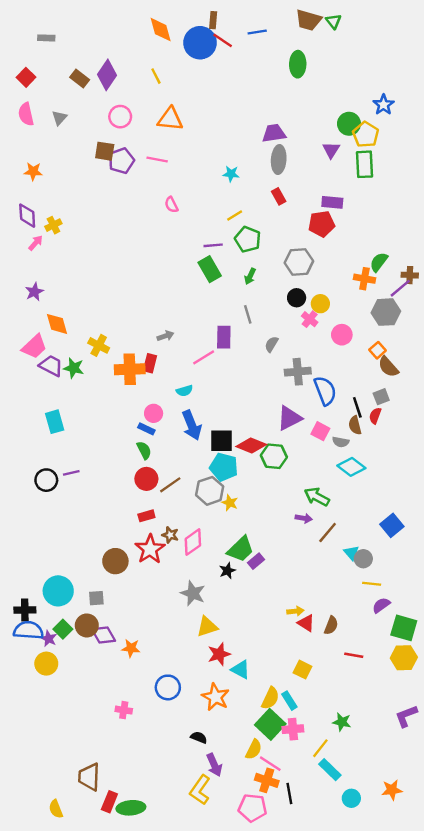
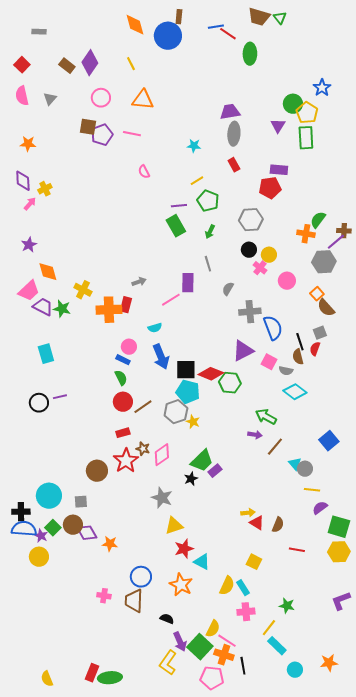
red line: (223, 40) -> (228, 34), moved
green square: (270, 724) -> (200, 647), moved
brown trapezoid: (89, 777) -> (134, 601), moved

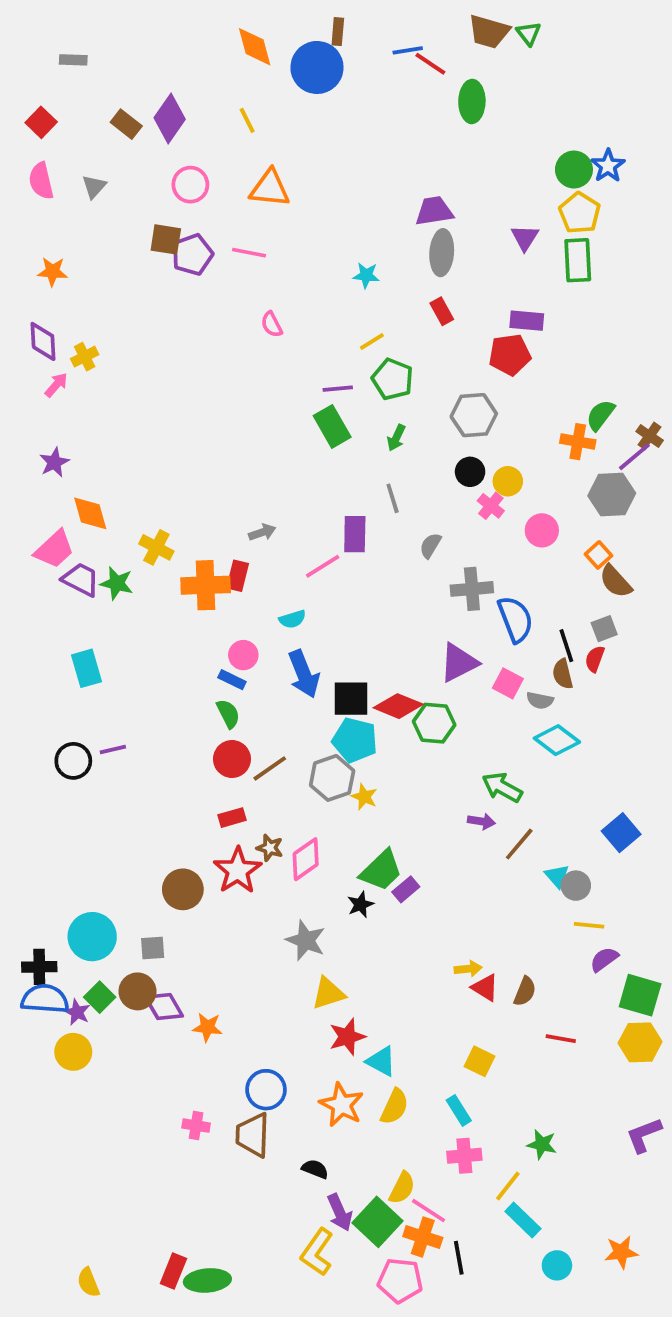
green circle: (293, 104) -> (574, 170), moved
brown cross: (344, 231) -> (650, 436), turned 32
yellow semicircle: (227, 586) -> (394, 1107), moved

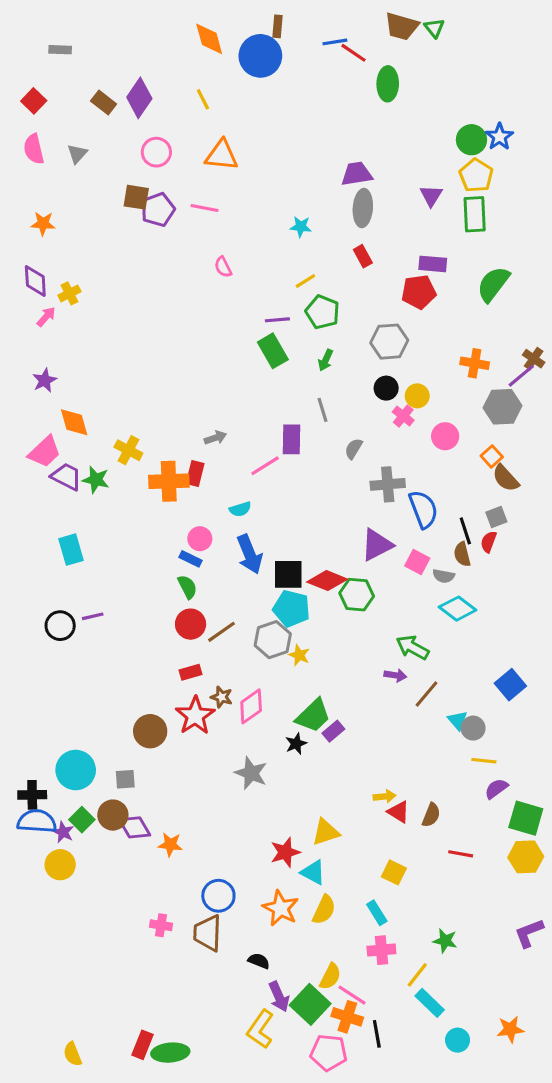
green semicircle: (600, 415) -> (493, 284), moved, size x1.4
yellow triangle: (328, 993) -> (326, 832), moved

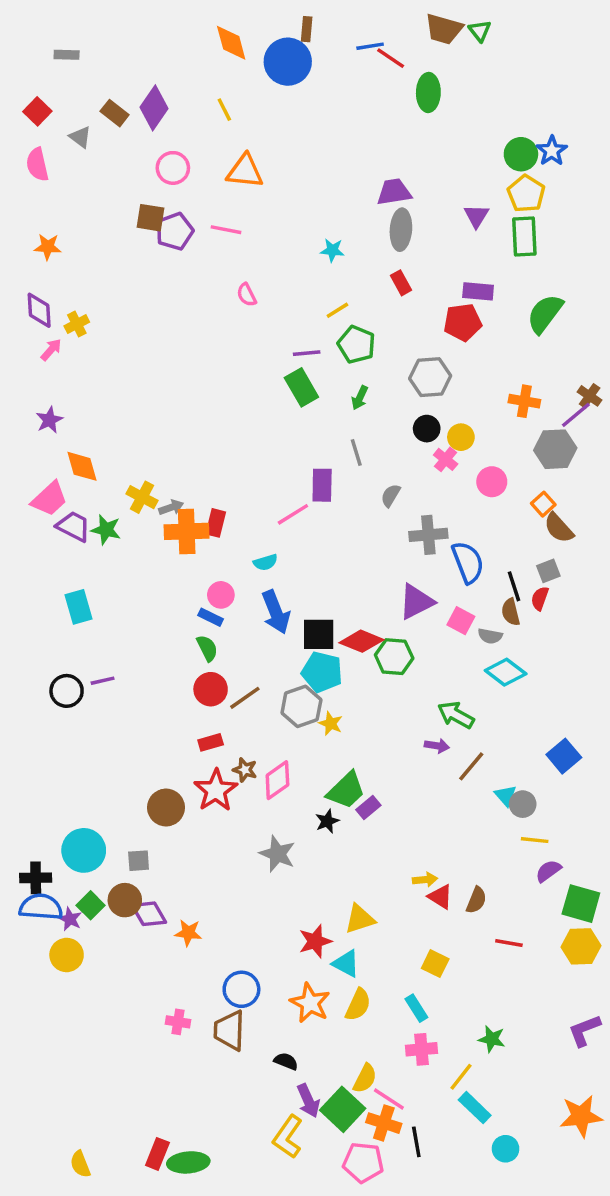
gray triangle: (77, 154) -> (80, 137), moved, turned -35
gray arrow: (215, 438) -> (171, 507), moved
orange star: (510, 1029) -> (581, 1116), moved, size x1.4

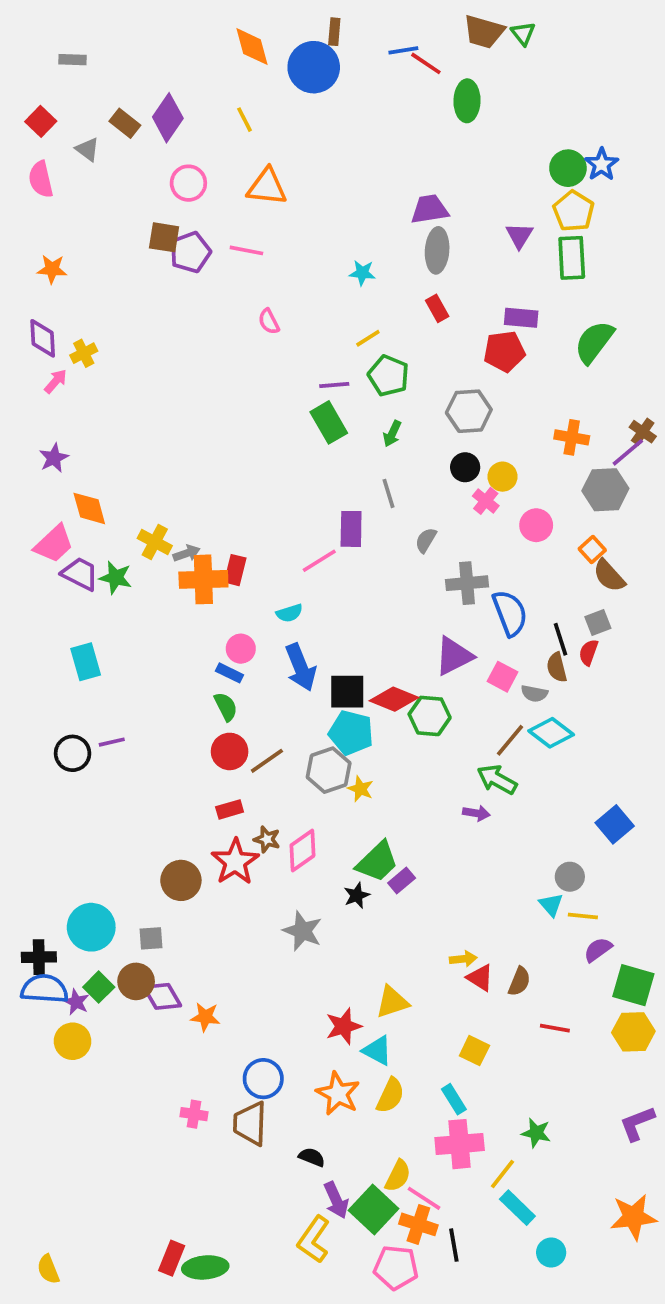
brown line: (471, 766) -> (510, 740), moved
cyan triangle: (506, 796) -> (551, 905), moved
pink cross: (421, 1049) -> (460, 1144), size x1.4
yellow semicircle: (80, 1164) -> (48, 1269), moved

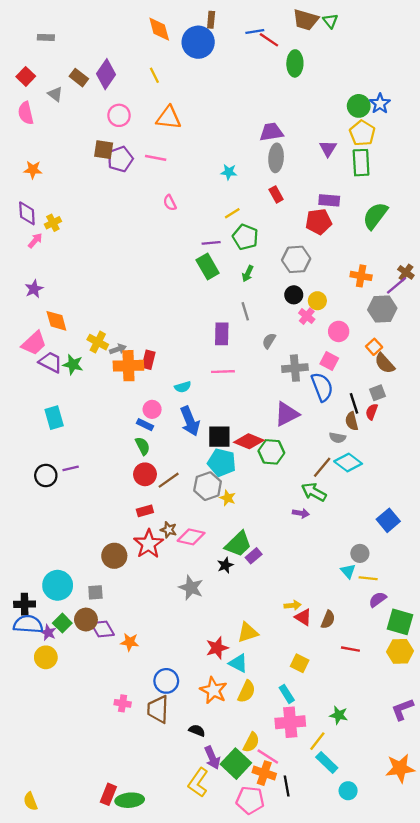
pink line: (319, 561) -> (223, 372), moved, turned 30
pink square: (503, 677) -> (329, 361), moved
pink diamond: (302, 851) -> (191, 537), turned 48

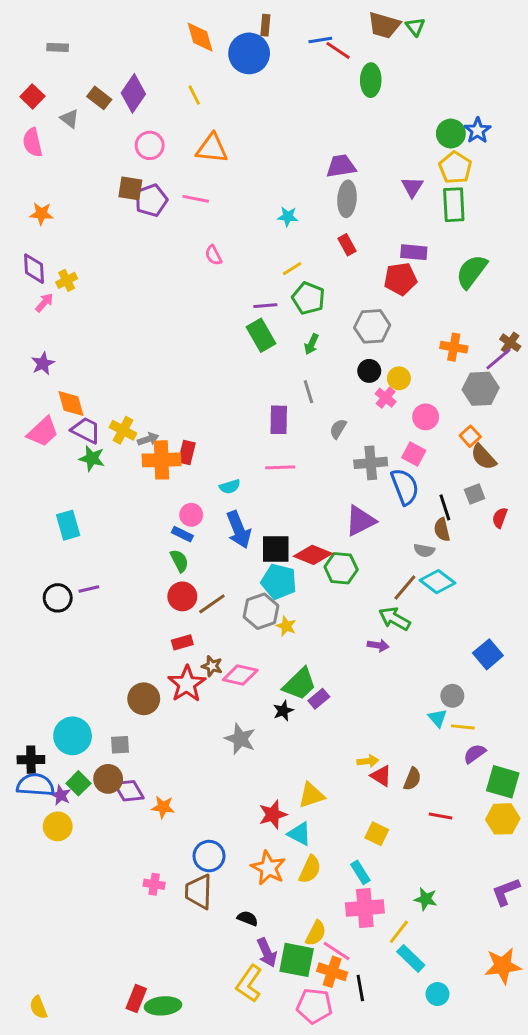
purple trapezoid: (51, 362) -> (86, 430), moved
red semicircle: (372, 412) -> (500, 518), moved
green square: (236, 764) -> (297, 960), turned -32

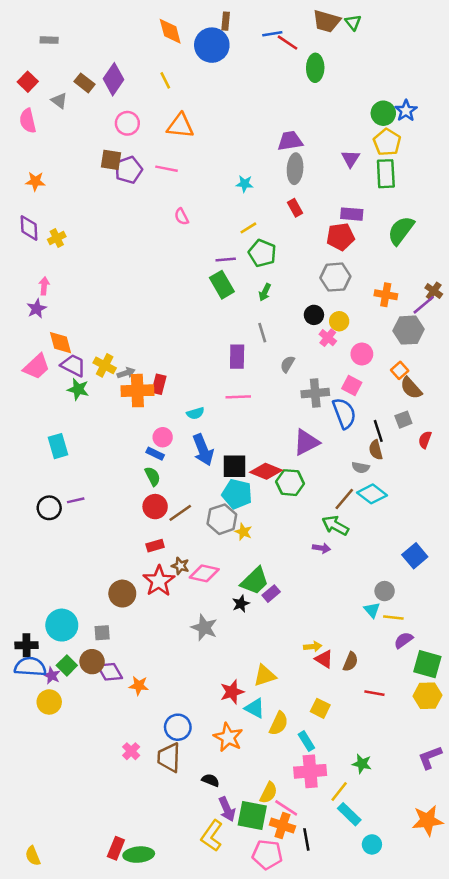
pink arrow: (44, 303) -> (44, 286), moved, turned -36
gray hexagon: (372, 326) -> (335, 277), moved
yellow semicircle: (310, 869) -> (279, 723), moved
pink cross: (154, 884) -> (131, 751), turned 36

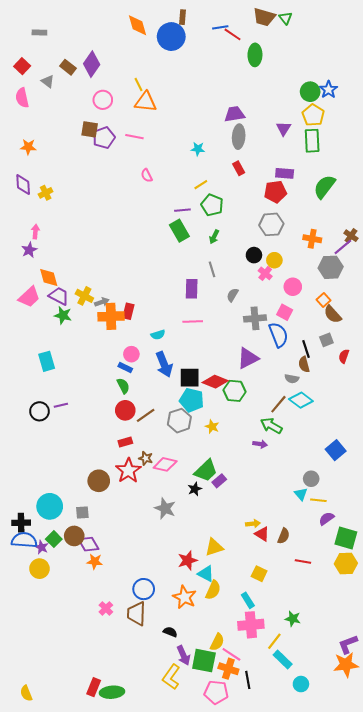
yellow line: (165, 80) -> (139, 85), moved
yellow star: (243, 532) -> (212, 427), moved
orange star: (139, 686) -> (95, 561), moved
yellow semicircle: (279, 723) -> (213, 590), moved
purple L-shape: (430, 757) -> (348, 644), moved

